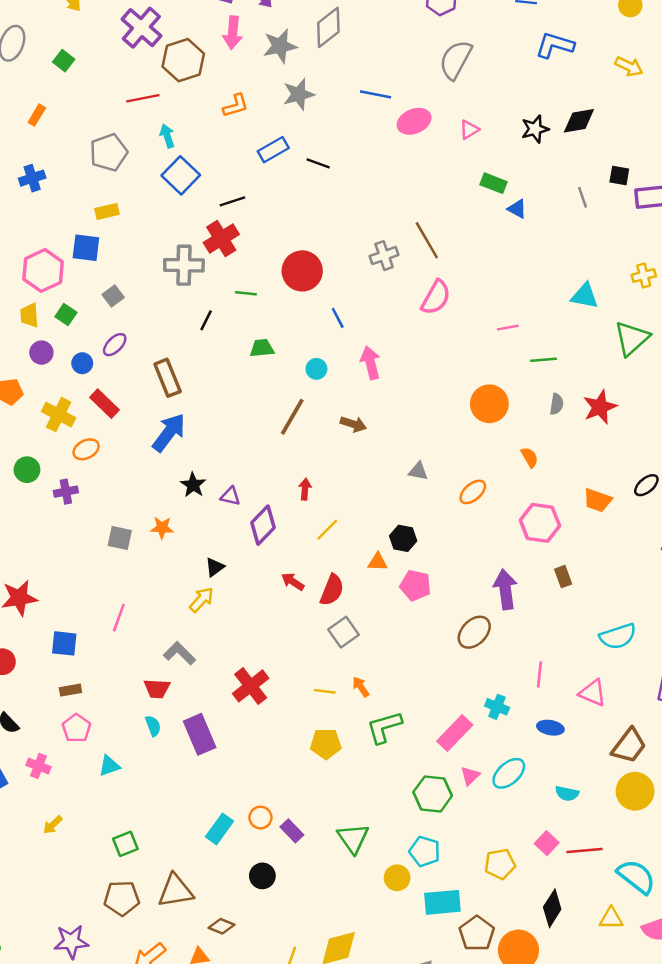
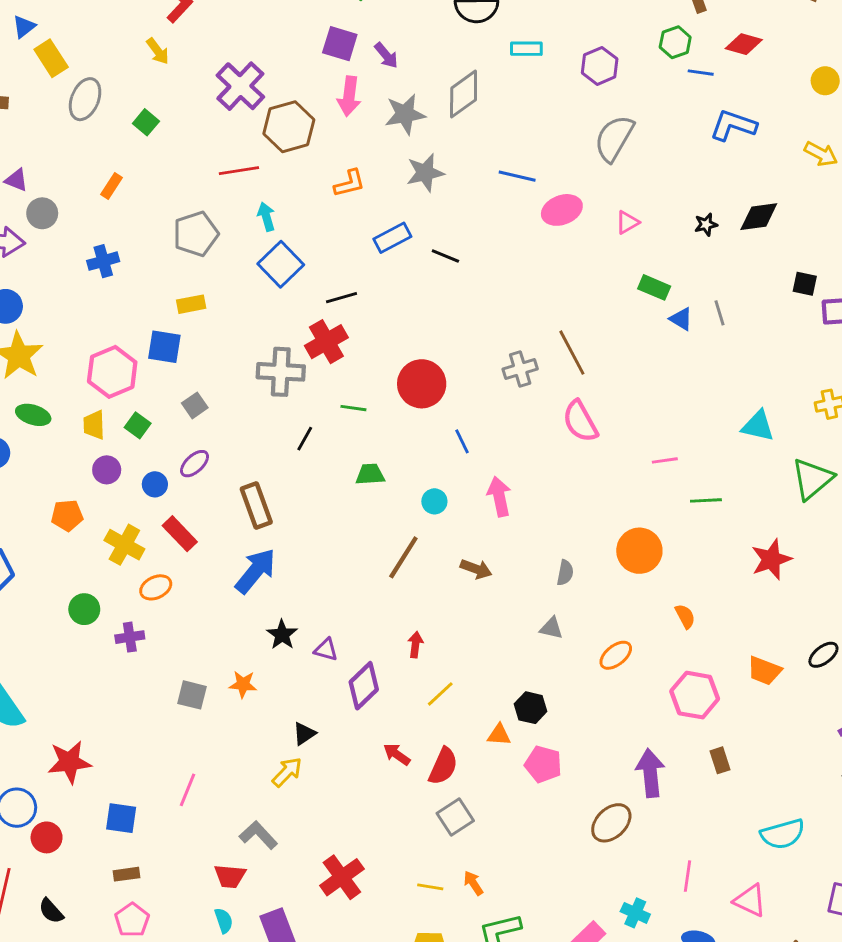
black star: (535, 129) -> (706, 224), size x0.7
gray line: (582, 197) -> (720, 313), moved
pink semicircle: (436, 297) -> (580, 421), turned 120
gray semicircle: (557, 404) -> (565, 573), moved

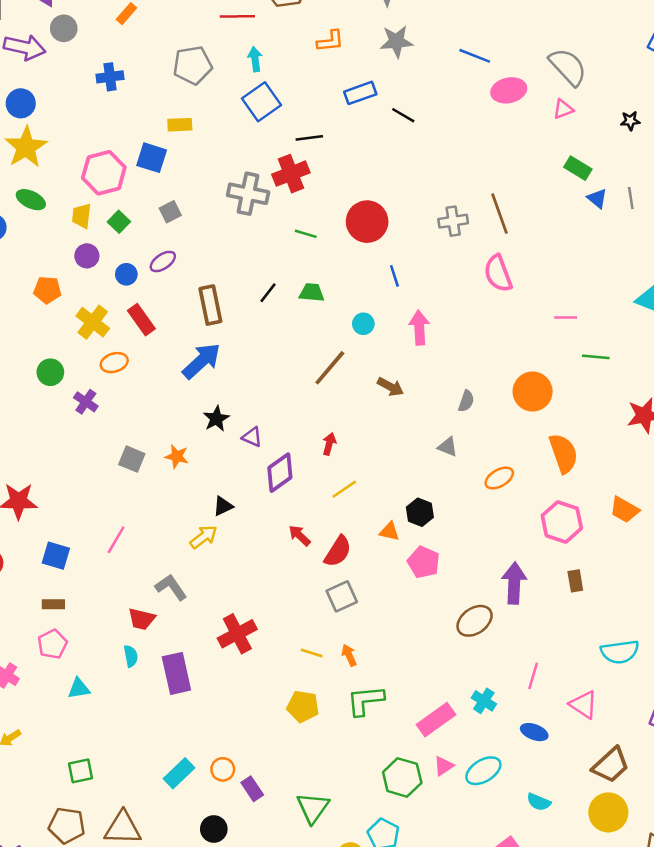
gray semicircle: (614, 138) -> (568, 67), moved, turned 99
black line: (305, 439) -> (268, 293), moved
orange semicircle: (685, 616) -> (563, 453), size x1.8
purple cross: (130, 637) -> (86, 402), turned 35

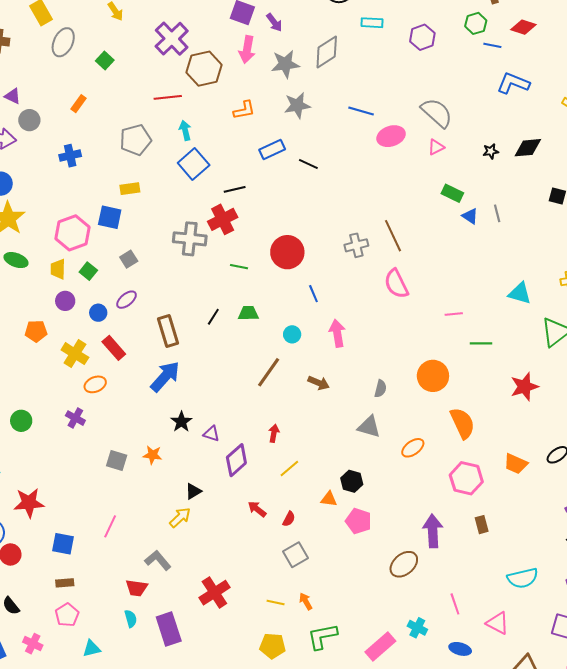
green circle: (50, 372) -> (21, 421), moved
gray triangle: (448, 447) -> (369, 427), size x1.4
red semicircle: (338, 551) -> (289, 519), size x0.6
pink line: (533, 676) -> (455, 604), turned -30

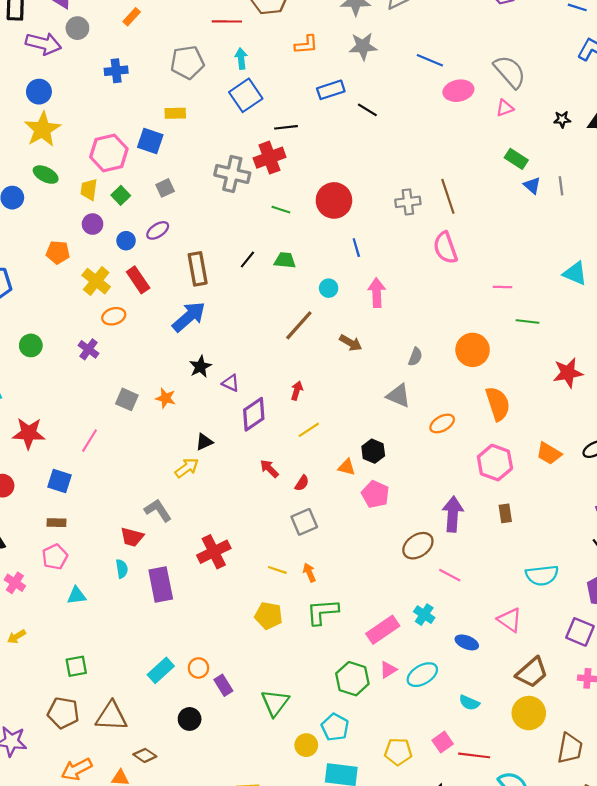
pink line: (110, 526) -> (89, 441), moved
pink line: (455, 604) -> (450, 575), moved, turned -50

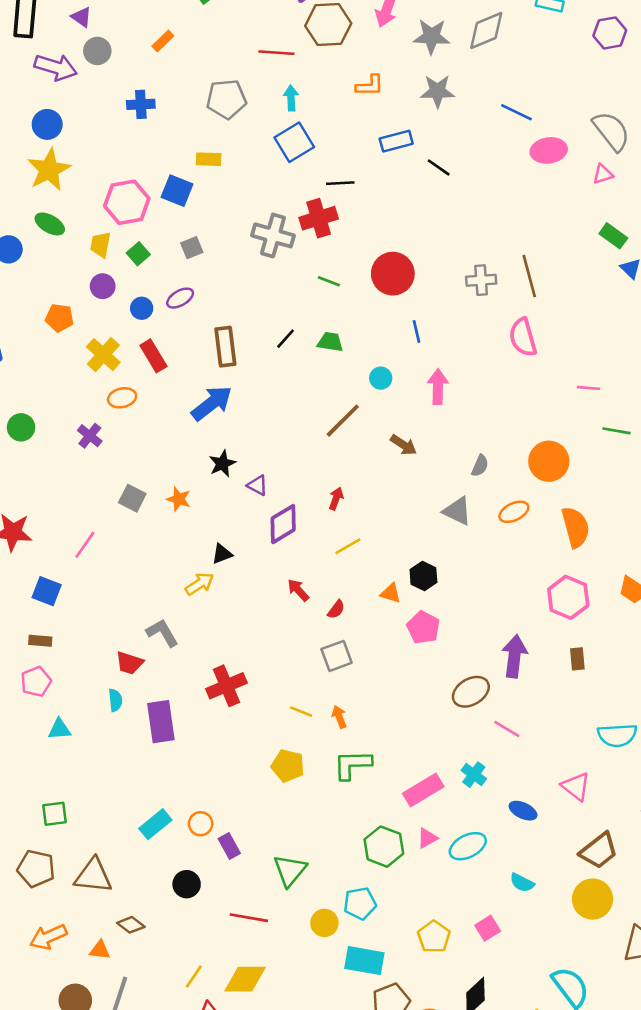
orange ellipse: (442, 423) -> (514, 512), moved
cyan pentagon: (335, 727) -> (360, 903), turned 30
yellow pentagon: (398, 752) -> (434, 937), turned 30
red line: (474, 755) -> (249, 918), moved

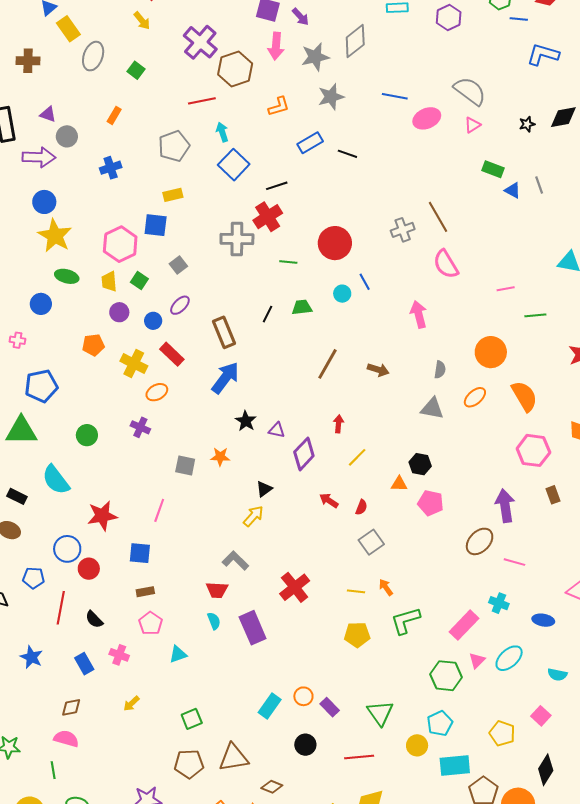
cyan circle: (381, 378) -> (342, 294), moved
pink arrow: (438, 387) -> (419, 314), moved

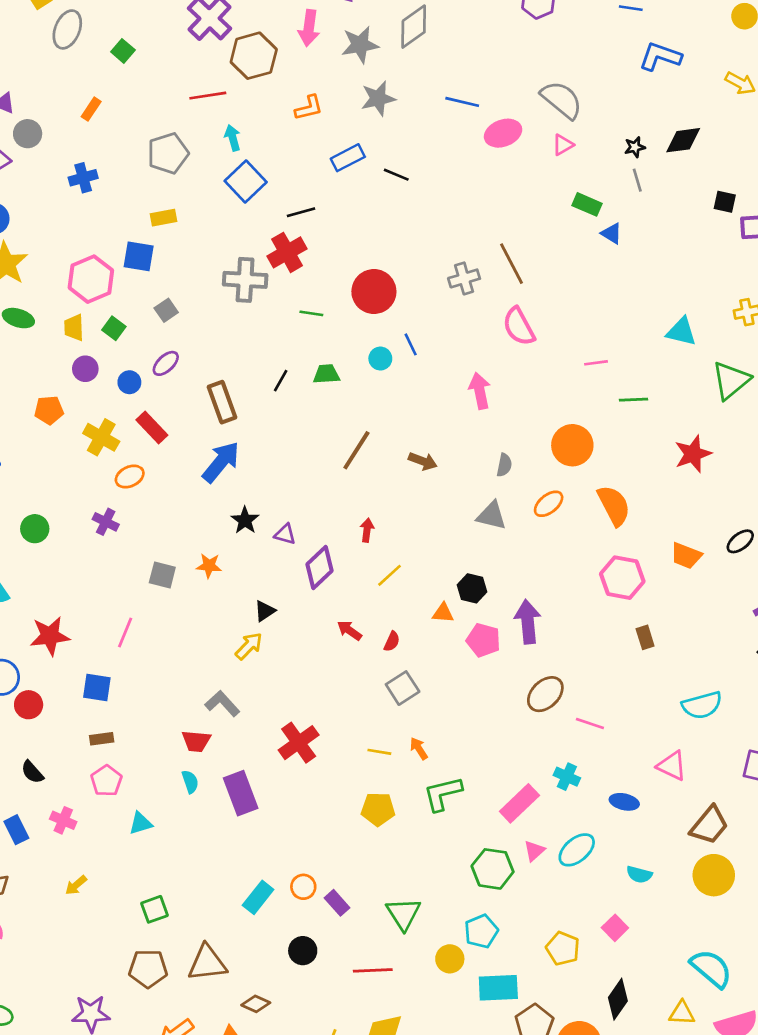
gray line: (539, 185) -> (637, 180), moved
purple arrow: (505, 506) -> (528, 622), moved

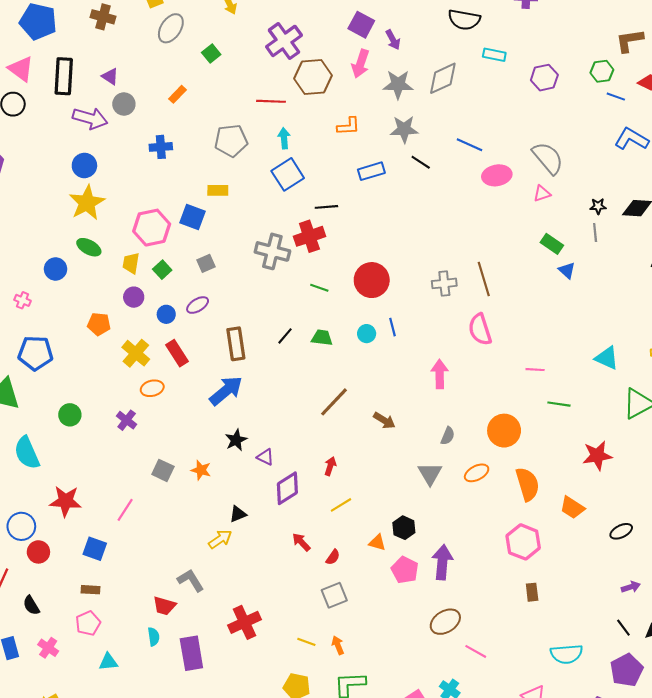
black line: (396, 175) -> (421, 162), moved
gray triangle: (492, 516) -> (430, 474), turned 35
orange trapezoid: (686, 556) -> (572, 508), moved

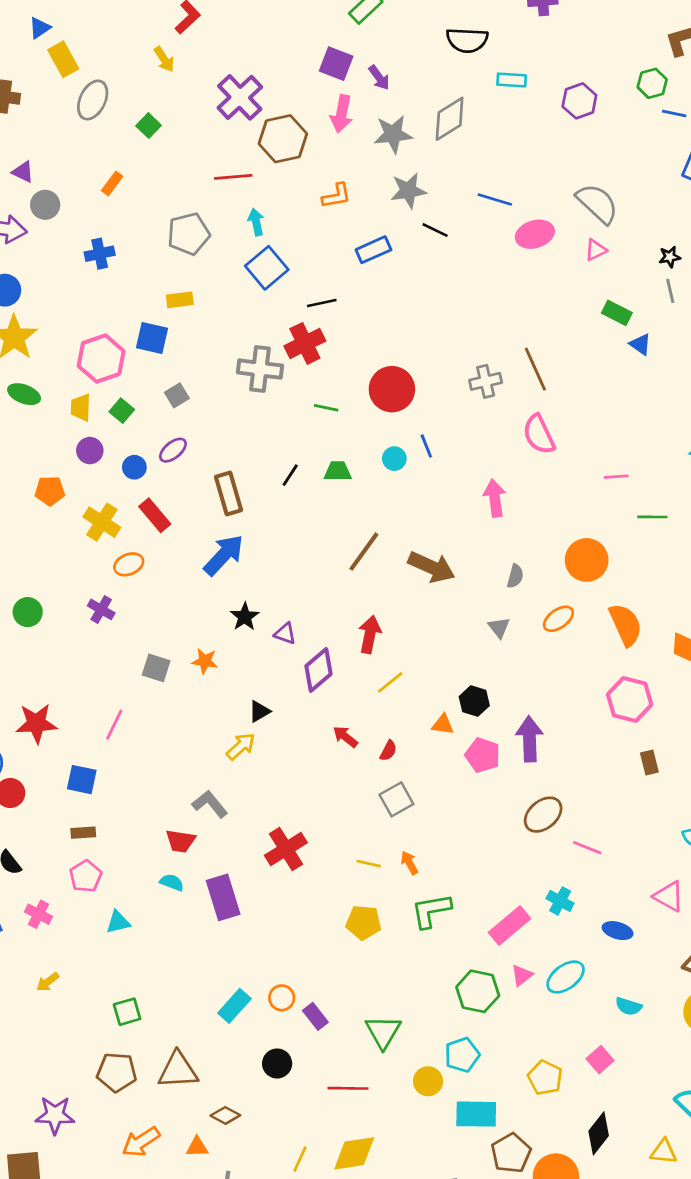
brown arrow: (384, 421) -> (432, 567), size x1.6
red arrow: (330, 466) -> (370, 634), size x1.5
gray triangle: (430, 474) -> (499, 627), size x0.7
cyan semicircle: (154, 637) -> (172, 882), turned -54

